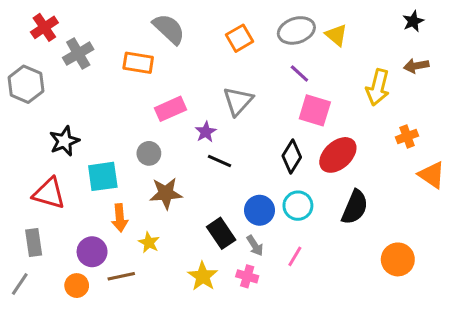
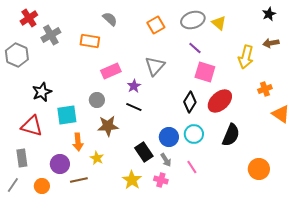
gray semicircle: (169, 29) -> (110, 19), size x0.7
black line: (220, 161) -> (134, 107), moved
pink line: (295, 256) -> (192, 167), turned -64
orange circle: (77, 286) -> (42, 186), moved

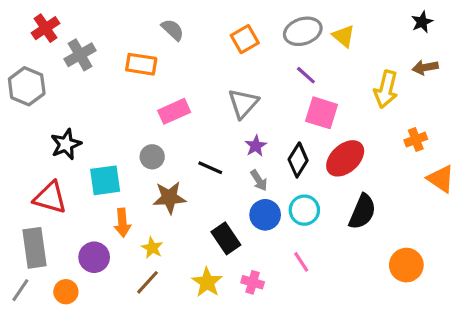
purple star: (134, 86) -> (256, 146), moved
gray rectangle: (22, 158) -> (35, 248), size x1.4
gray arrow: (166, 160) -> (259, 180), moved
brown line: (79, 180) -> (147, 282), moved, turned -36

